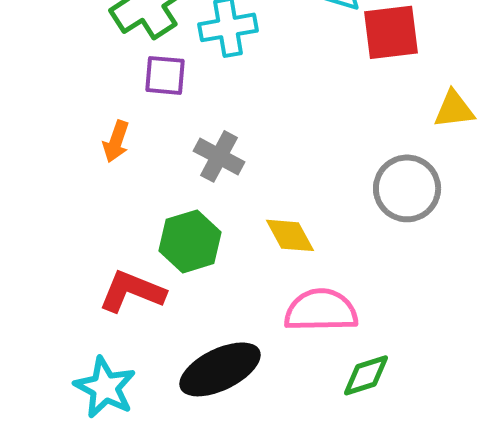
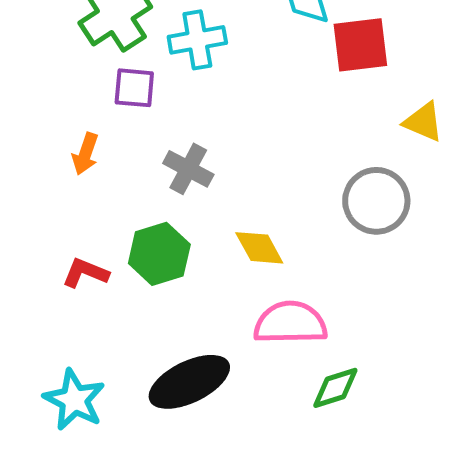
yellow triangle: (454, 109) -> (423, 122), turned 30
red L-shape: (132, 291) -> (85, 273), moved, size x0.7

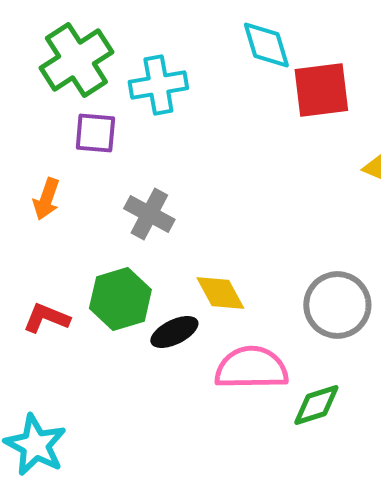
gray circle: (376, 201) -> (337, 305), moved
black ellipse: (189, 382) -> (174, 332), moved, size x0.6
green diamond: (335, 388) -> (316, 405), moved

